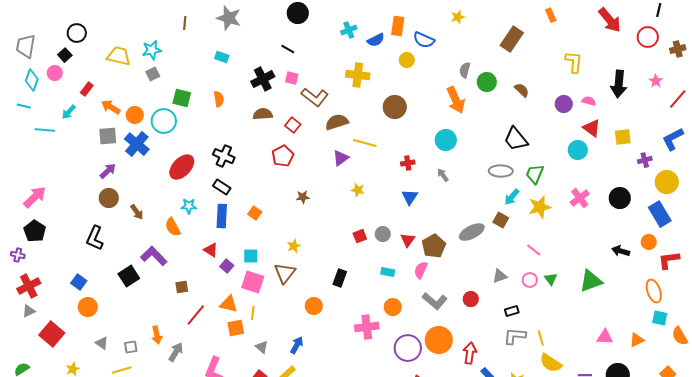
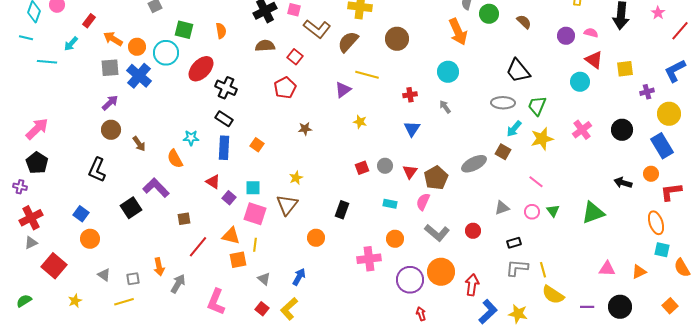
brown semicircle: (337, 122) -> (348, 42), moved, turned -30
red ellipse: (182, 167) -> (201, 69), moved

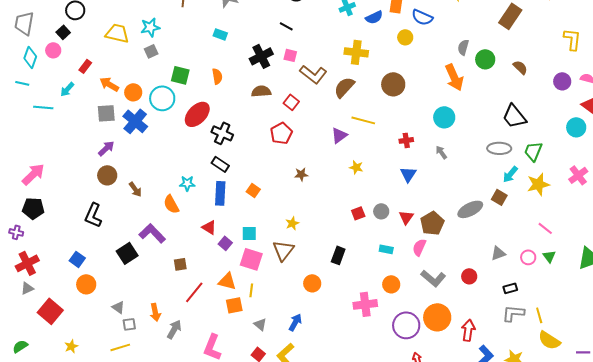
black pentagon: (37, 163) -> (33, 208), turned -30
pink line: (536, 182) -> (545, 228), moved
gray triangle: (104, 275) -> (118, 307), moved

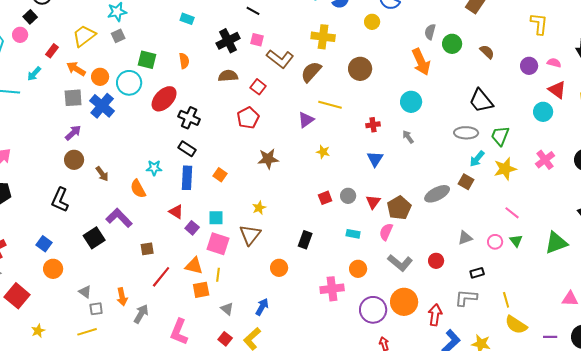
yellow trapezoid: (117, 33) -> (84, 36), moved, turned -50
brown star: (301, 174) -> (268, 159), size x1.5
gray L-shape: (513, 313) -> (466, 298), moved

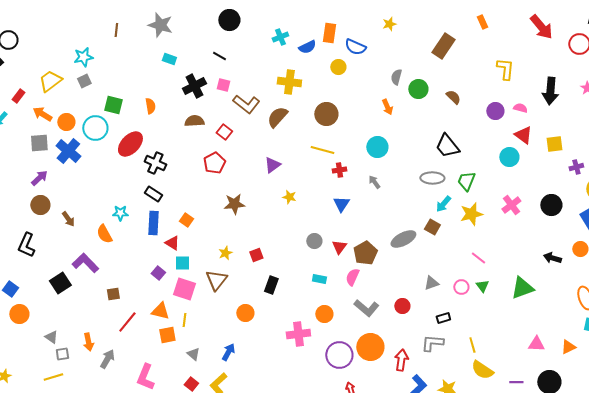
cyan rectangle: (187, 19) -> (169, 59), moved
orange arrow: (421, 62) -> (387, 107), size x0.6
yellow line: (330, 105) -> (322, 150), moved
red square: (325, 198) -> (256, 255), moved
red triangle: (176, 212) -> (172, 243), moved

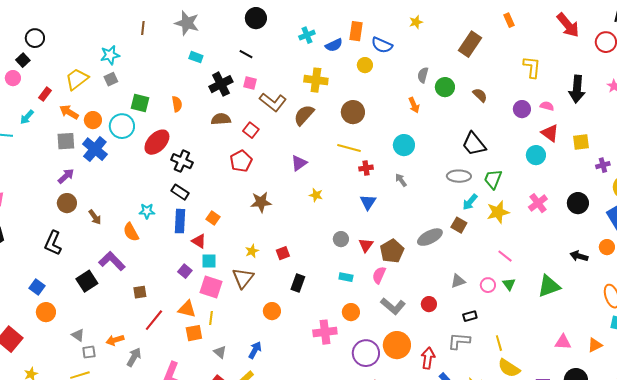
orange arrow: (88, 342) -> (115, 340), turned 84

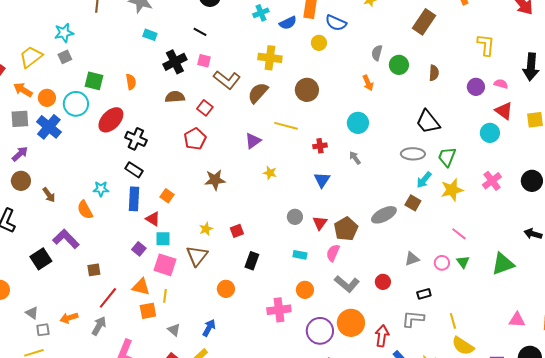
brown semicircle: (480, 95) -> (434, 73), turned 49
yellow line: (349, 148) -> (286, 126), moved
gray arrow: (134, 357) -> (99, 326), moved

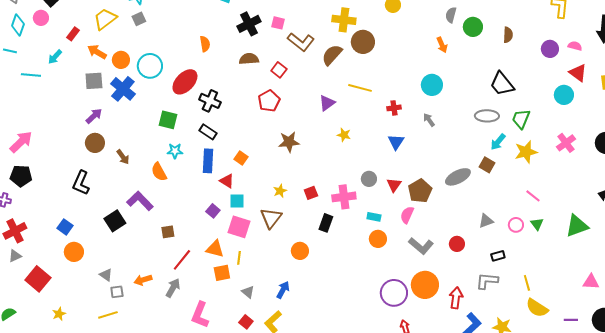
green square: (94, 81) -> (168, 120), moved
brown circle: (307, 90) -> (363, 42), moved
orange circle: (305, 290) -> (378, 239), moved
pink cross: (279, 310) -> (344, 197), moved

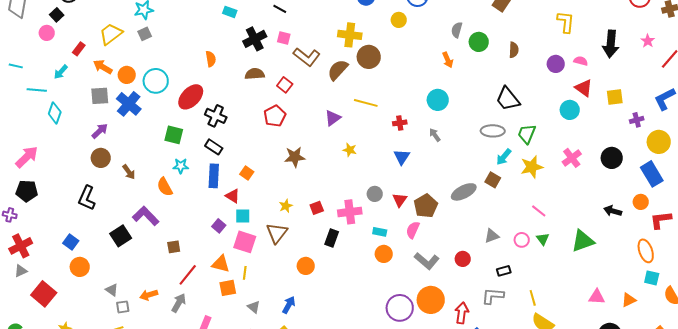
cyan diamond: (18, 25) -> (55, 113), moved

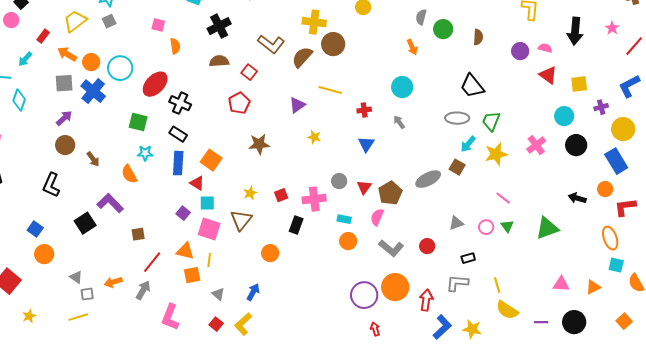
pink square: (284, 38) -> (158, 25), moved
cyan circle: (570, 110) -> (564, 116), moved
orange square: (247, 173) -> (211, 160), size x1.5

